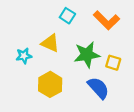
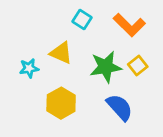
yellow square: (113, 63) -> (138, 65), moved, turned 35

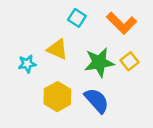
blue semicircle: (120, 107) -> (97, 100), moved

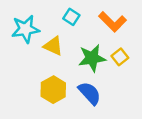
cyan star: (27, 64) -> (25, 29), moved, size x1.6

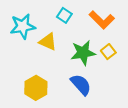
yellow hexagon: (53, 90) -> (36, 88), moved

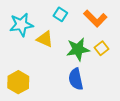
blue semicircle: (81, 85) -> (76, 79), turned -150
yellow hexagon: (36, 88) -> (18, 82), moved

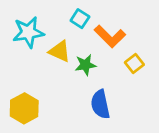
orange L-shape: (95, 18) -> (110, 36), moved
green star: (78, 49) -> (85, 65), moved, size x0.7

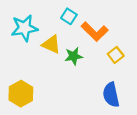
blue semicircle: (100, 104) -> (111, 95), moved

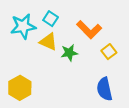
cyan square: (69, 16) -> (51, 19), moved

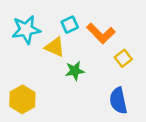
cyan square: (51, 19) -> (70, 25), moved, turned 32
green star: (69, 53) -> (75, 71), moved

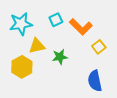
yellow triangle: (55, 47) -> (37, 46), moved, turned -36
yellow hexagon: (22, 99) -> (22, 67), moved

